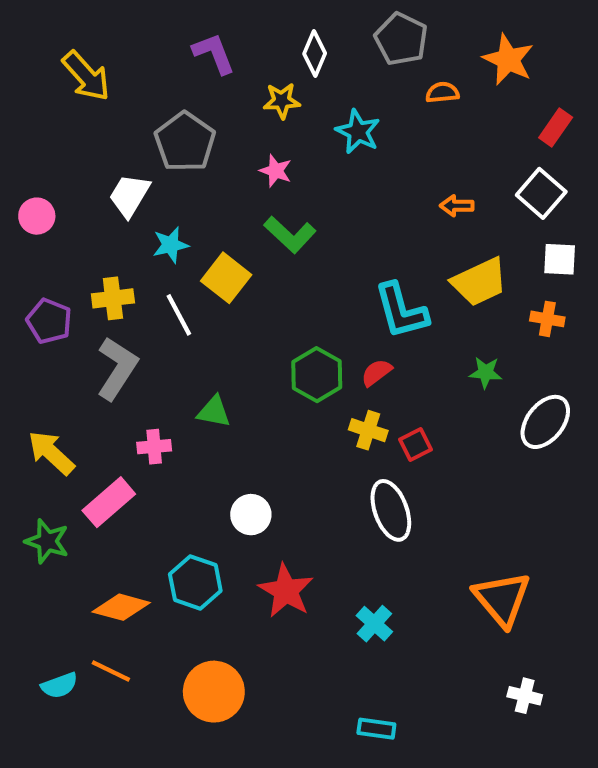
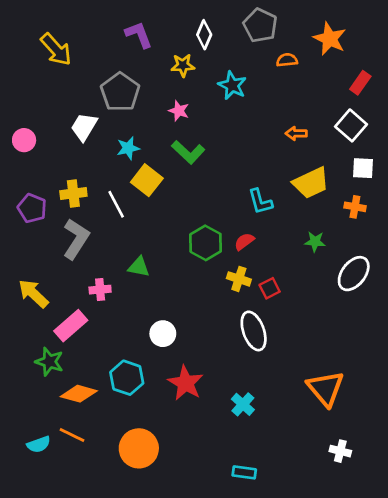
cyan star: (171, 245) -> (128, 148), moved
cyan L-shape: (401, 311) -> (260, 202), size x0.7
green star: (47, 541) -> (49, 362), moved

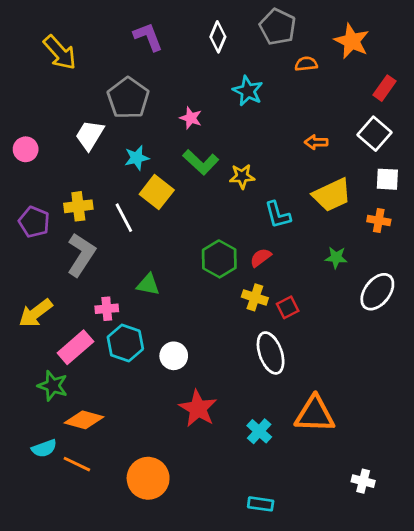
yellow star: (183, 65) -> (242, 176), moved
yellow arrow: (33, 294) -> (36, 313), turned -80
cyan hexagon: (127, 378) -> (125, 343), moved
orange triangle: (326, 388) -> (315, 414), moved, turned -48
cyan semicircle: (39, 444) -> (44, 448), moved

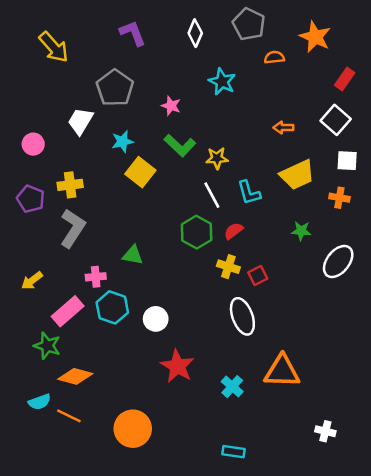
pink circle: (26, 149) -> (33, 144), moved
white line: (124, 218) -> (212, 195), moved
yellow arrow: (36, 313) -> (32, 281), size x0.7

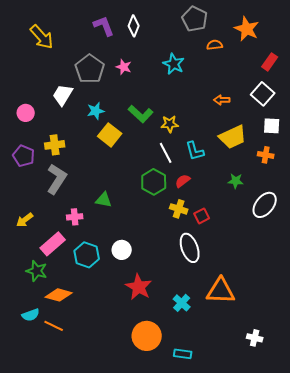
white diamond: (195, 33) -> (134, 26), moved
pink star: (171, 106) -> (124, 67), moved
cyan hexagon: (112, 307) -> (87, 255), moved
orange circle: (133, 429) -> (147, 336), moved

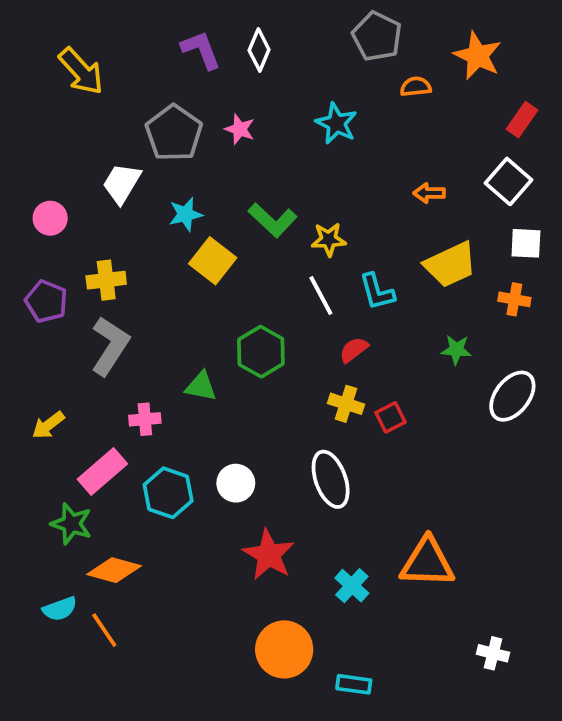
green hexagon: (154, 182) -> (261, 352), moved
white ellipse: (190, 248) -> (331, 479), moved
orange line: (54, 326) -> (104, 630), turned 30

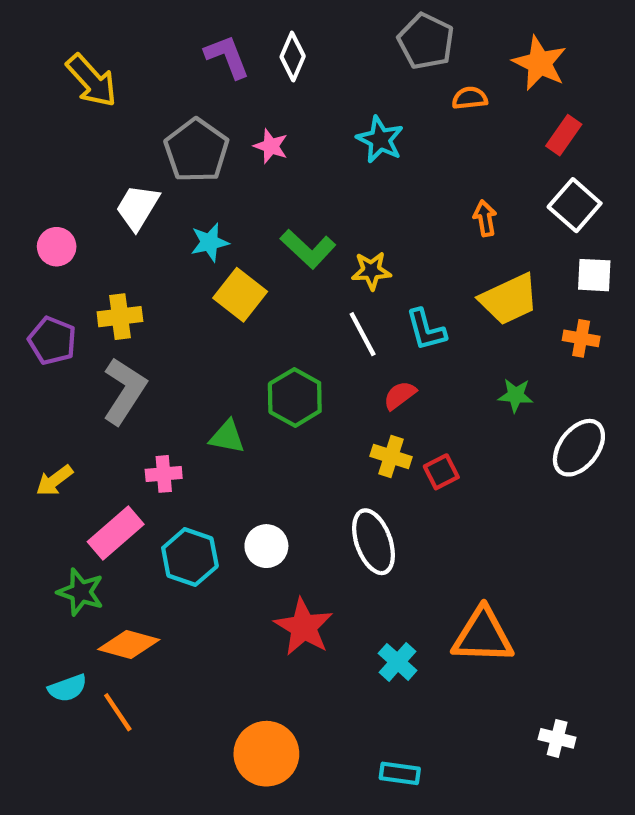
red rectangle: (522, 120) -> (564, 135), moved
orange arrow: (429, 193) -> (485, 218), turned 80
orange circle: (284, 649) -> (266, 754), moved

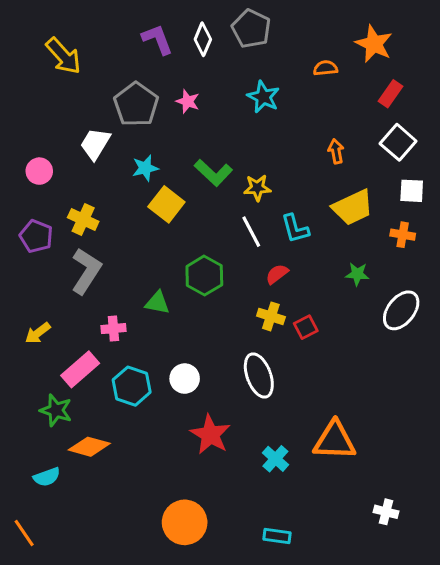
gray pentagon: (426, 41) -> (251, 29), moved
yellow cross: (120, 317) -> (83, 220), turned 32
orange line: (118, 712) -> (24, 533), moved

